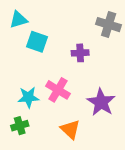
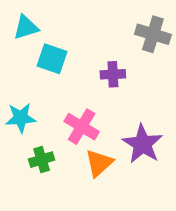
cyan star: (28, 97) -> (21, 118), moved
green cross: (20, 126) -> (42, 160), moved
orange triangle: (70, 129) -> (99, 163), moved, turned 35

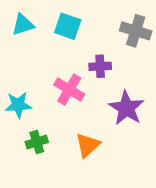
cyan square: (52, 59) -> (68, 26), moved
pink cross: (82, 127) -> (69, 89), moved
purple star: (142, 144) -> (126, 108), moved

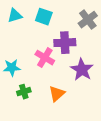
gray cross: (136, 31) -> (88, 20), turned 36
purple cross: (100, 66) -> (65, 43), size x1.5

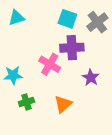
cyan square: (44, 17) -> (67, 19), moved
purple star: (82, 70) -> (91, 78), size x0.7

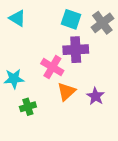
cyan triangle: (16, 18) -> (17, 18), turned 49
purple star: (91, 78) -> (95, 96), moved
orange triangle: (63, 104) -> (66, 92), moved

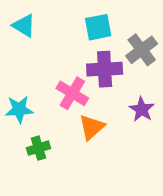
cyan square: (71, 19) -> (98, 27), turned -30
gray cross: (102, 23) -> (142, 50), moved
purple star: (95, 96) -> (142, 109), moved

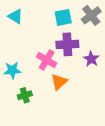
gray cross: (142, 50) -> (91, 15), moved
purple star: (142, 109) -> (91, 59), moved

